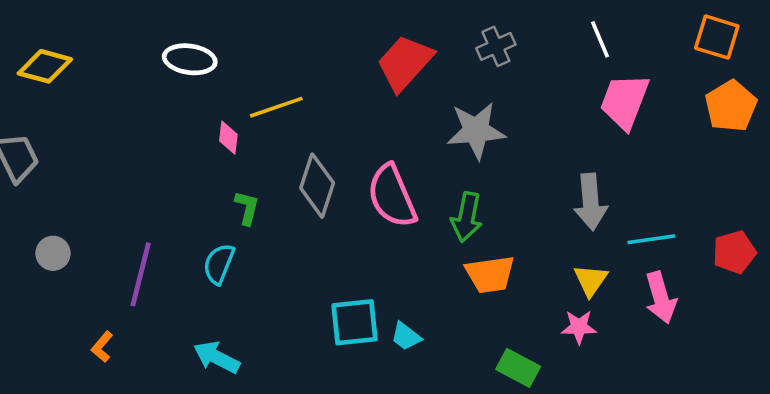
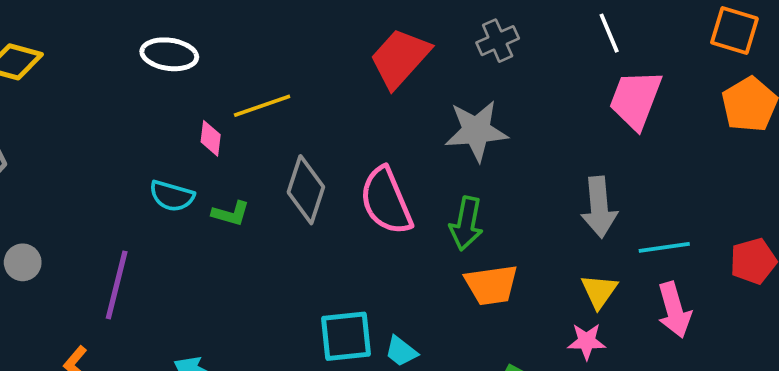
green L-shape: (247, 208) -> (231, 213), turned 92
cyan semicircle: (219, 264) -> (172, 196), moved, turned -96

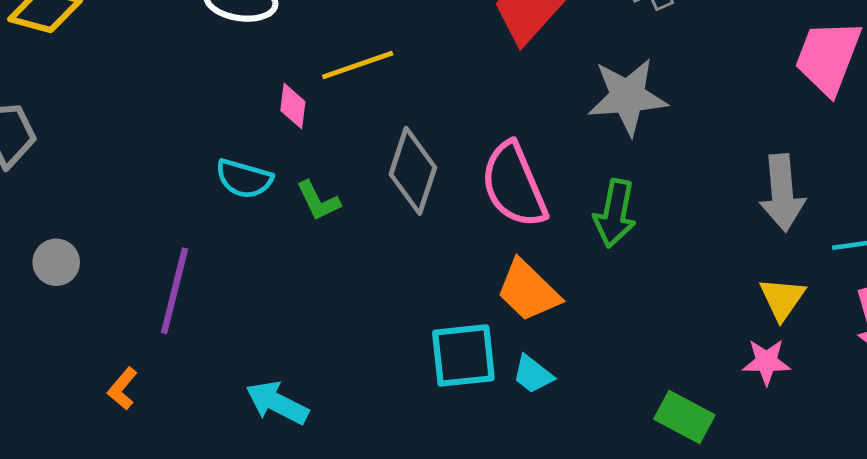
green L-shape: (231, 213) -> (318, 201), turned 48
orange trapezoid: (491, 285) -> (528, 291), moved, turned 52

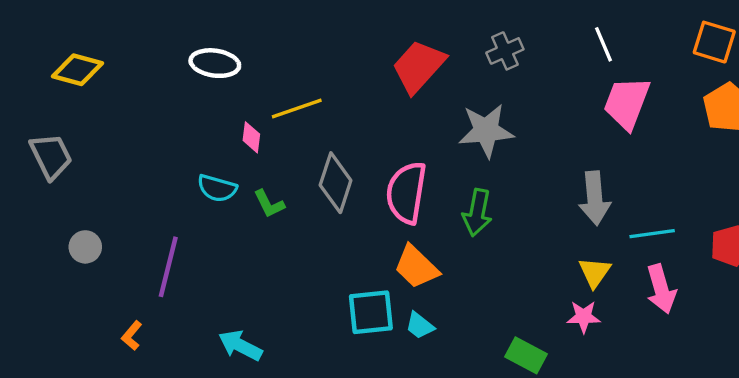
pink semicircle: (514, 185) -> (406, 193), turned 32

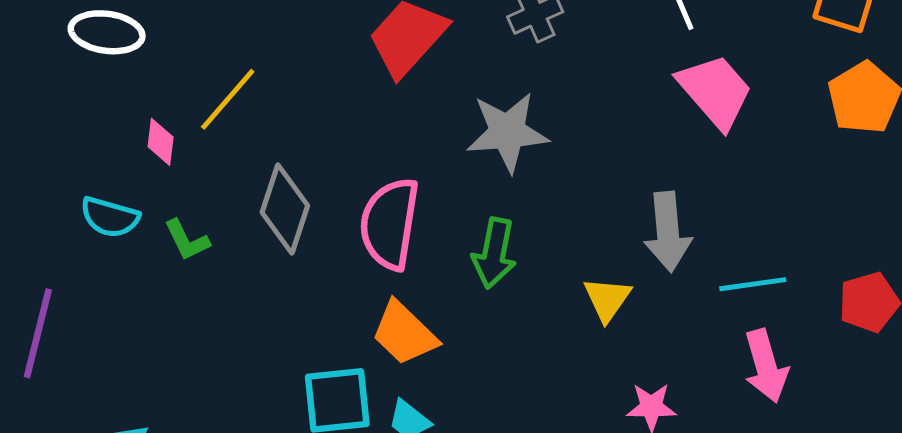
pink trapezoid: (627, 103) -> (715, 91), turned 118
yellow line: (297, 109) -> (228, 99), turned -30
yellow triangle: (595, 272) -> (607, 299), moved

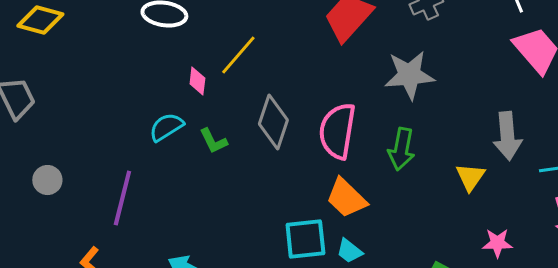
cyan semicircle: (110, 217) -> (166, 127), turned 132

